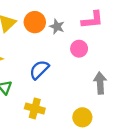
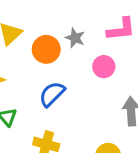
orange circle: (35, 22) -> (46, 49), moved

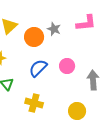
pink circle: (104, 67) -> (67, 66), moved

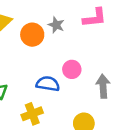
blue semicircle: (38, 68) -> (48, 84), moved, turned 54
yellow cross: (34, 103) -> (32, 114), turned -36

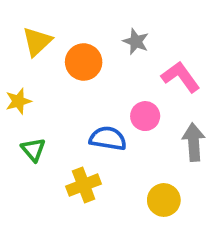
pink L-shape: (95, 18) -> (181, 77), moved, turned -120
gray star: (56, 25) -> (136, 41), moved

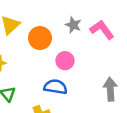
pink L-shape: (181, 77) -> (102, 30), moved
pink circle: (145, 116) -> (65, 61), moved

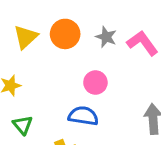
orange circle: (40, 38) -> (65, 34), moved

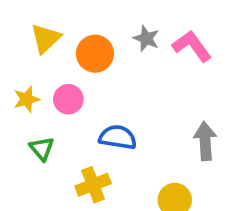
orange circle: (65, 34) -> (95, 54), moved
pink circle: (95, 83) -> (68, 99), moved

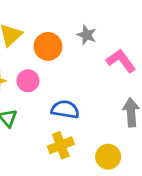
pink L-shape: (192, 46) -> (121, 61), moved
yellow cross: (93, 185) -> (61, 145), moved

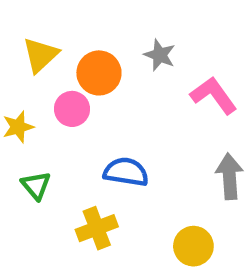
pink circle: (28, 81) -> (72, 109), moved
yellow cross: (61, 145) -> (97, 228), moved

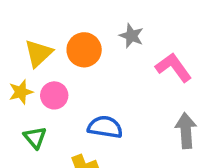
yellow triangle: (41, 55) -> (38, 53), moved
pink circle: (72, 109) -> (54, 95), moved

